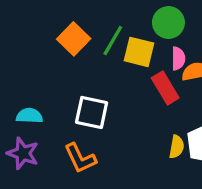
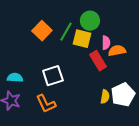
green circle: (168, 23) -> (90, 21), moved
white square: (92, 112) -> (53, 76), turned -30

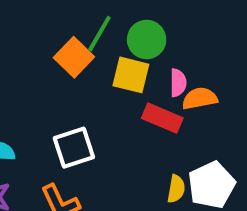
orange square: (42, 31) -> (74, 57), moved
green line: (66, 32) -> (99, 34), moved
red rectangle: (98, 61) -> (162, 118), turned -36

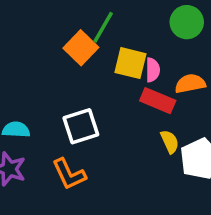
green circle: (147, 40) -> (187, 22), moved
pink semicircle: (178, 83) -> (153, 70), moved
yellow semicircle: (176, 189) -> (170, 142), moved, turned -35

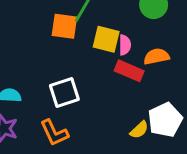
orange square: (81, 48) -> (64, 26), turned -36
yellow semicircle: (170, 142) -> (139, 130), moved, turned 72

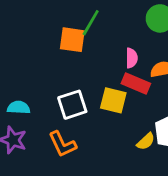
yellow square: (106, 39) -> (113, 100), moved

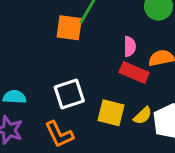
yellow square: (113, 100) -> (111, 113), moved
yellow semicircle: (146, 141) -> (143, 116), moved

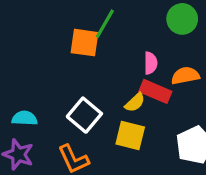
white square: (69, 94) -> (84, 115), turned -32
yellow semicircle: (143, 116) -> (135, 102), moved

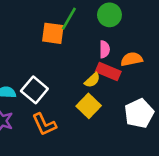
green circle: (182, 19) -> (109, 15), moved
white square: (84, 115) -> (34, 90), moved
yellow square: (130, 136) -> (89, 106), turned 30

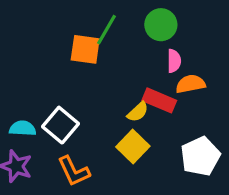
pink semicircle: (105, 49) -> (174, 61), moved

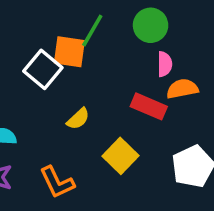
yellow semicircle: (138, 112) -> (78, 119), moved
white square: (60, 125) -> (43, 69), moved

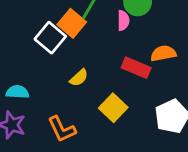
orange square: (69, 52) -> (72, 23), turned 32
pink semicircle: (165, 64) -> (123, 21), moved

